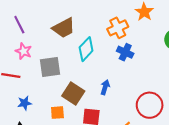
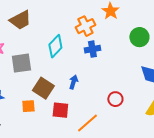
brown trapezoid: (64, 28) -> (20, 20), moved
blue cross: (125, 52) -> (92, 49), turned -35
red circle: (150, 105) -> (115, 99), size x0.6

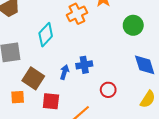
blue cross: (92, 49) -> (84, 65), moved

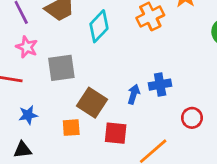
cyan diamond: (46, 35) -> (99, 26), moved

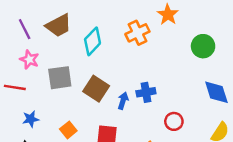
brown square: (92, 103) -> (96, 89), moved
orange square: (71, 128) -> (68, 130), turned -35

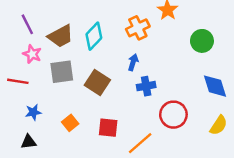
brown trapezoid: (59, 26) -> (61, 36), moved
blue arrow: (123, 101) -> (133, 62), moved
red circle: (174, 121) -> (173, 115), size x1.5

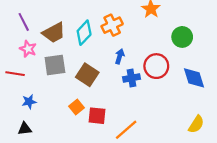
orange cross: (138, 28) -> (112, 25), moved
red circle: (173, 115) -> (156, 66), moved
orange square: (70, 123) -> (77, 107), moved
yellow semicircle: (219, 125) -> (196, 124), moved

